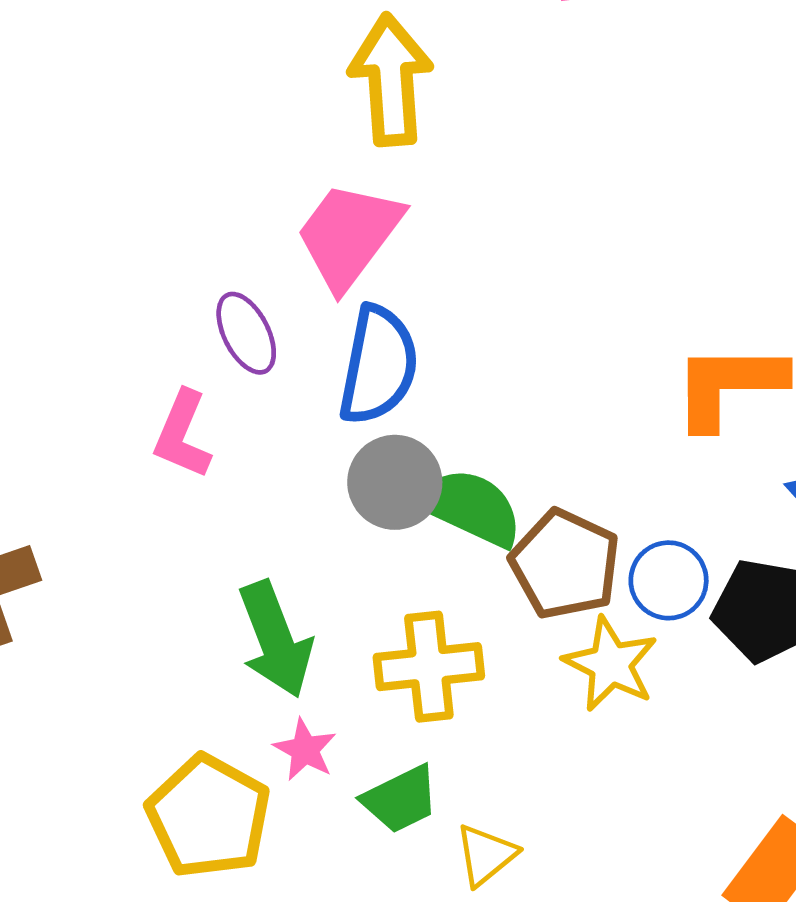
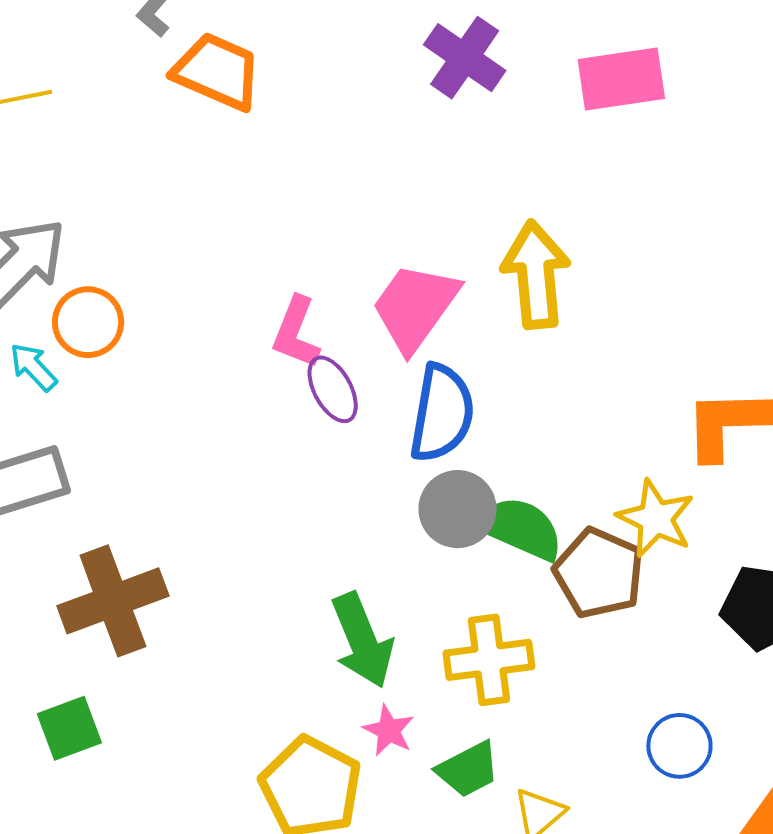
yellow arrow: (391, 80) -> (536, 275), moved
pink L-shape: (182, 435) -> (296, 332), moved
blue circle: (669, 580) -> (679, 746), moved
yellow star: (611, 664) -> (656, 518), moved

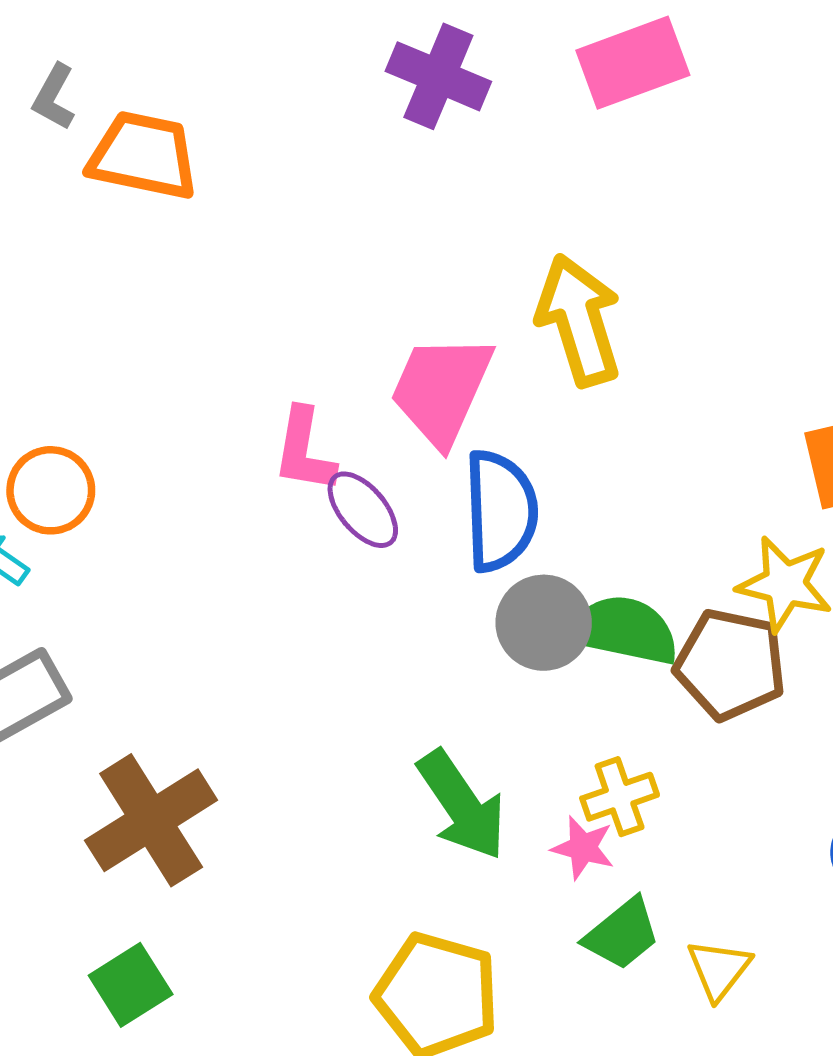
yellow cross: (489, 660) -> (620, 797), size x0.7
pink star: (389, 730) -> (583, 848), moved

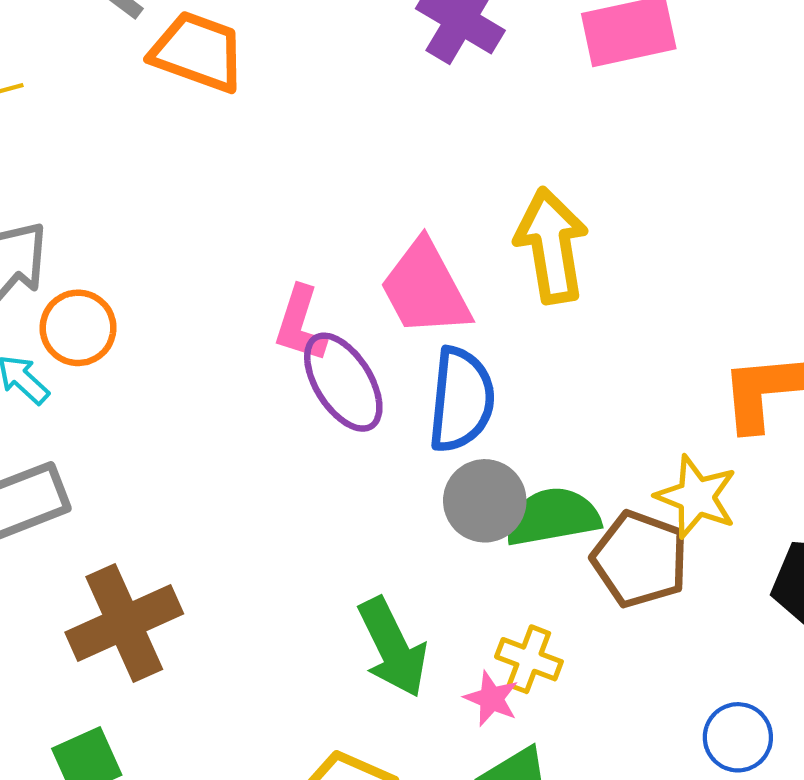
pink trapezoid: (441, 390) -> (425, 289), turned -60
purple ellipse: (363, 510) -> (343, 382), size x1.4
green semicircle: (624, 630) -> (553, 517), turned -30
yellow cross: (620, 797) -> (529, 659), turned 32

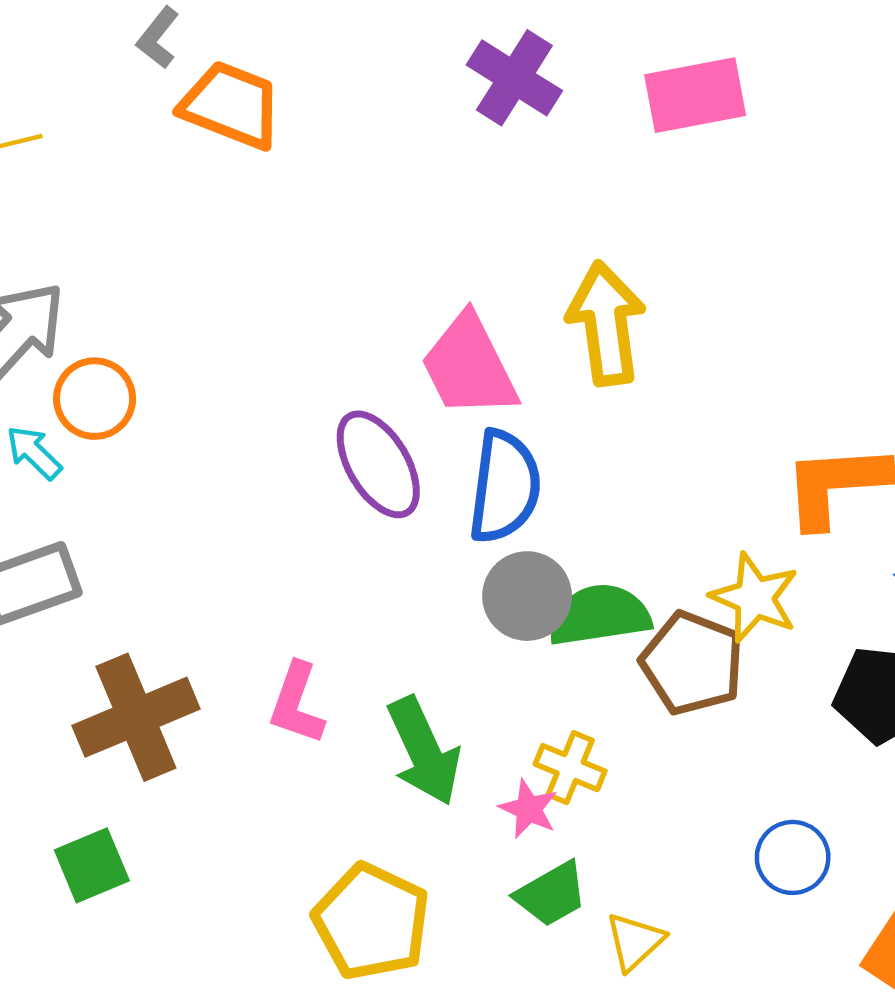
pink L-shape: (300, 324) -> (297, 703), moved

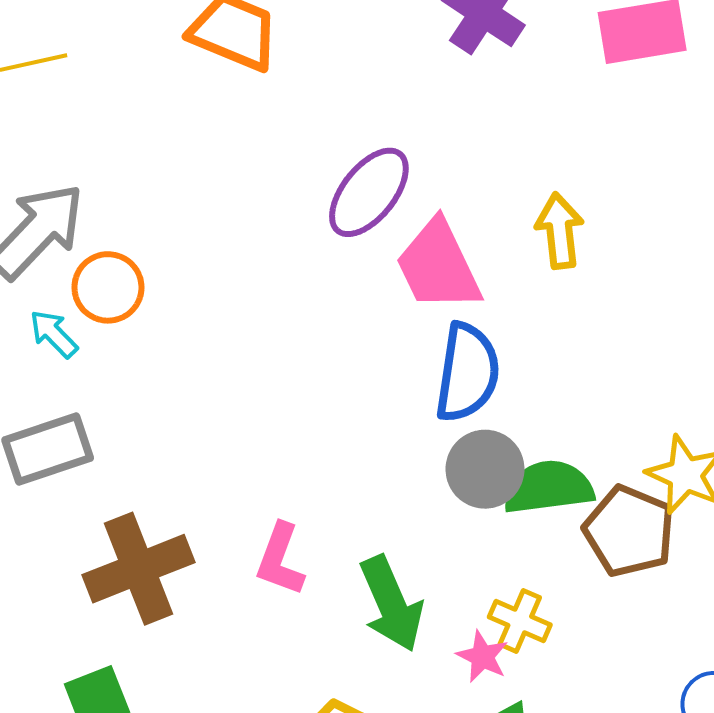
yellow arrow: (606, 323) -> (560, 231), size x0.7
purple ellipse: (378, 464) -> (369, 192), moved, turned 68

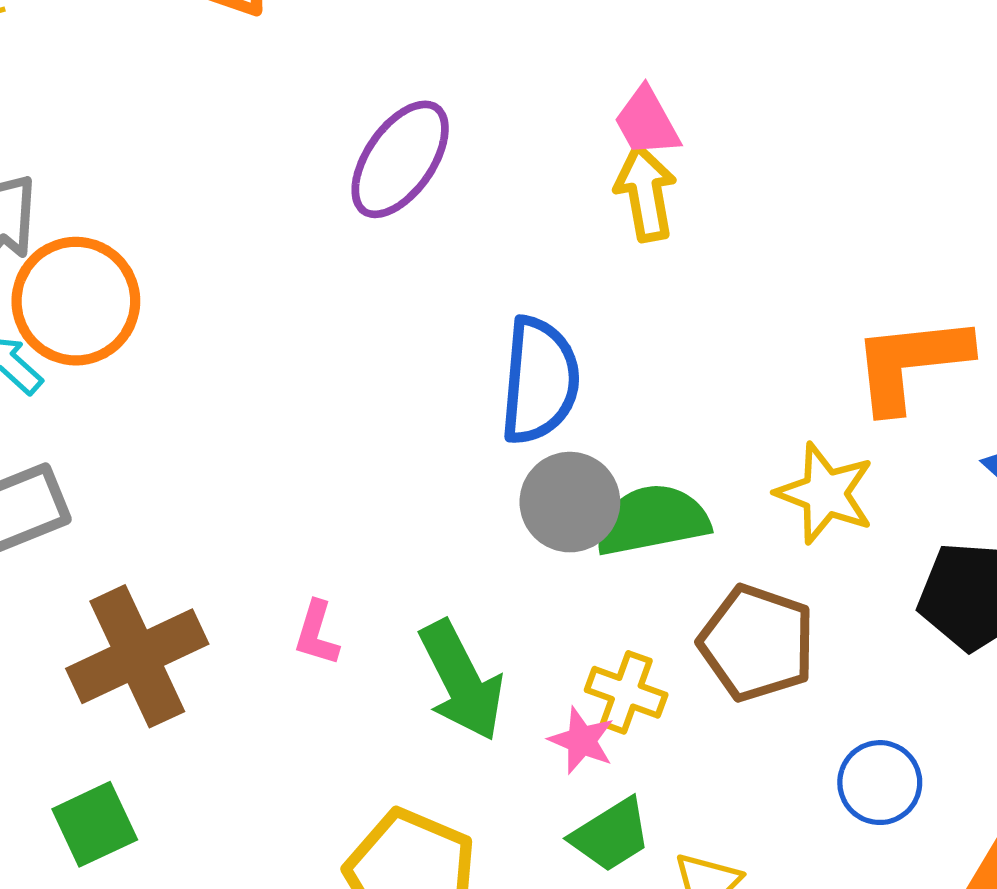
pink trapezoid: (438, 266) -> (647, 122), moved, size x0.6
orange circle: (108, 287) -> (76, 301), size x1.4
brown pentagon: (629, 531) -> (757, 643), moved
pink L-shape: (280, 559) -> (317, 633), size x0.7

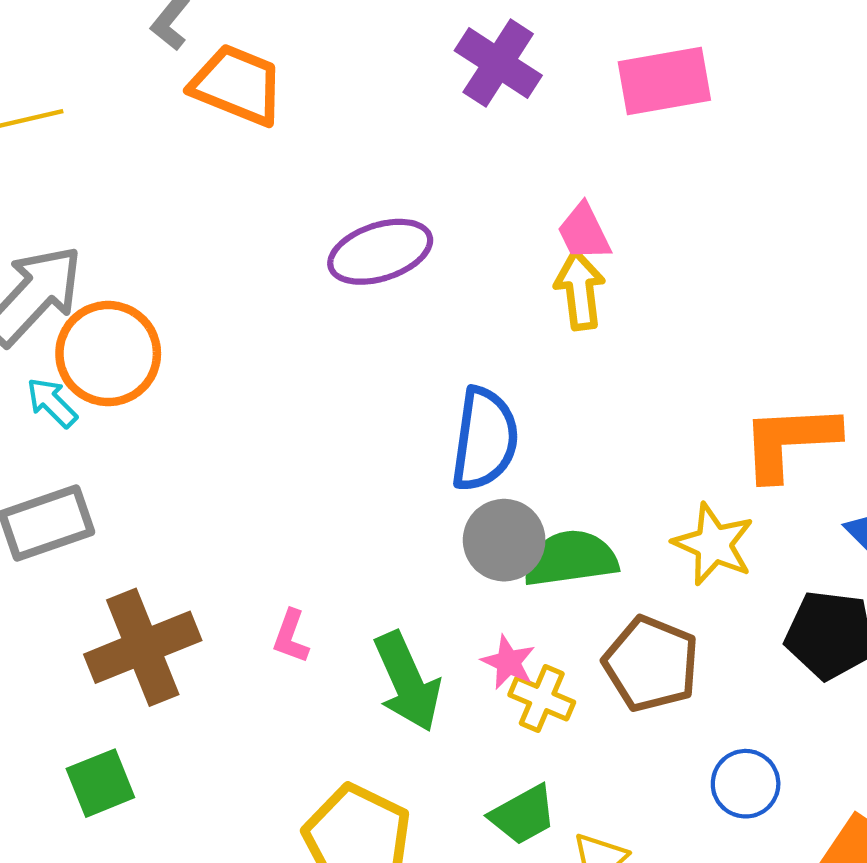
purple ellipse: (400, 159) -> (380, 252), turned 34
pink star: (582, 741) -> (508, 662), moved

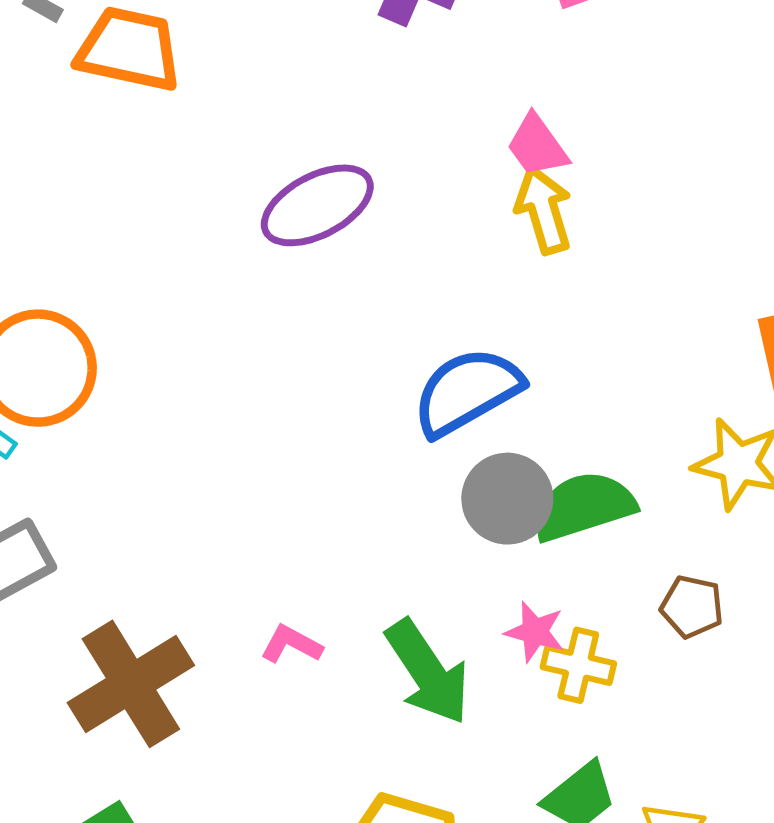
blue semicircle: (485, 439) -> (467, 391), turned -118
pink L-shape: (291, 636) -> (291, 644), turned 108
brown pentagon: (651, 664) -> (692, 607), size x0.6

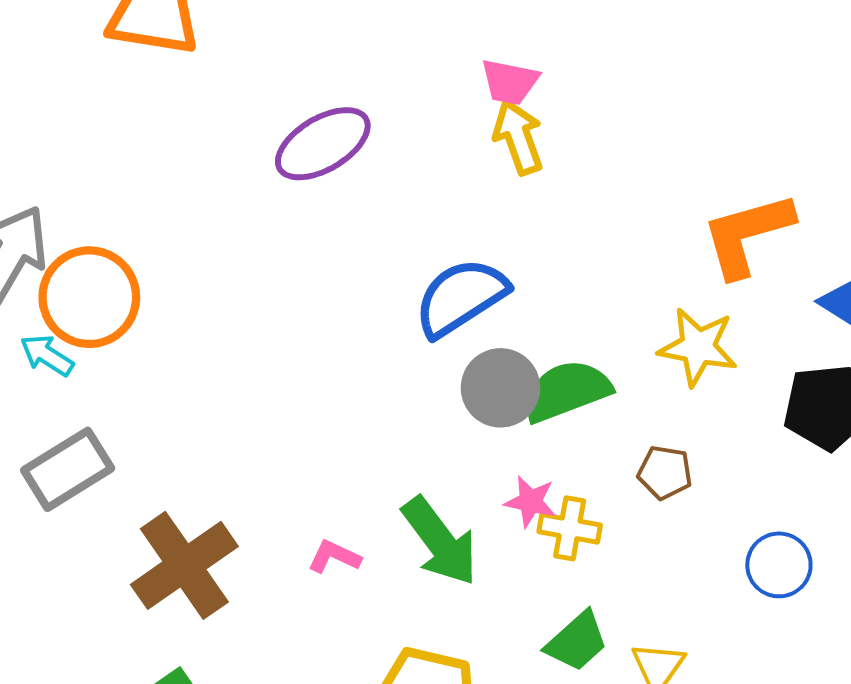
pink trapezoid: (537, 146) -> (510, 82), turned -40
pink L-shape: (291, 644) -> (334, 557), moved

